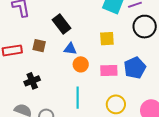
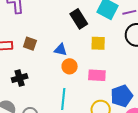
black rectangle: (61, 24) -> (79, 19), moved
blue pentagon: (135, 68) -> (122, 96), moved

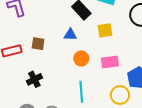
blue triangle: (61, 50) -> (70, 35), moved

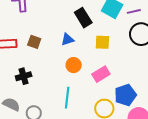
blue triangle: (70, 35) -> (67, 39), turned -32
pink rectangle: (110, 62) -> (101, 74), turned -36

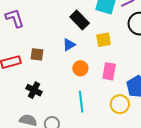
pink rectangle: (101, 74) -> (109, 71), turned -36
black cross: (24, 76) -> (34, 90), turned -35

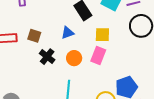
pink rectangle: (109, 71) -> (98, 55), moved
black cross: (34, 90) -> (47, 57), moved

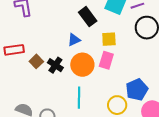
brown square: (34, 36) -> (36, 61), moved, turned 32
orange circle: (74, 58) -> (82, 65), size x1.5

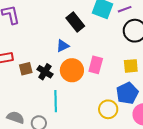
yellow square: (109, 39) -> (131, 66), moved
brown square: (36, 61) -> (26, 69), turned 32
cyan line: (79, 98) -> (56, 101), moved

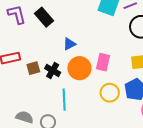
black rectangle: (75, 22) -> (44, 17), moved
yellow circle: (108, 109) -> (110, 93), moved

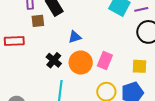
brown square: (33, 68) -> (38, 21), moved

